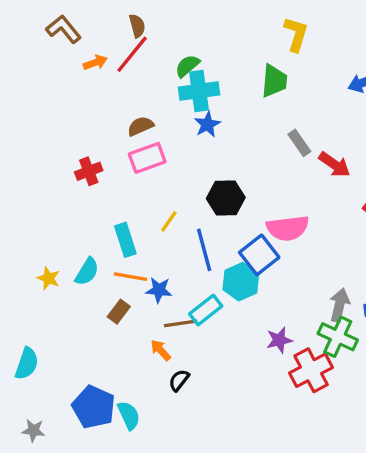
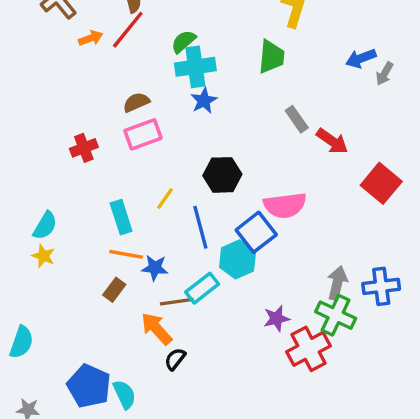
cyan semicircle: (87, 272) -> (45, 226), moved
orange arrow: (161, 350) -> (157, 329), size x1.5

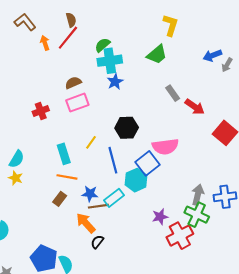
orange arrow: (91, 38) -> (45, 43), turned -88
green trapezoid: (271, 57) -> (157, 54), turned 45
blue star: (155, 268) -> (90, 194), moved

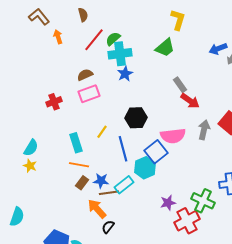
red line: (68, 38) -> (94, 40), moved
red arrow: (195, 107) -> (190, 101), moved
gray arrow: (198, 195) -> (204, 130), moved
brown rectangle: (60, 199) -> (82, 183), moved

